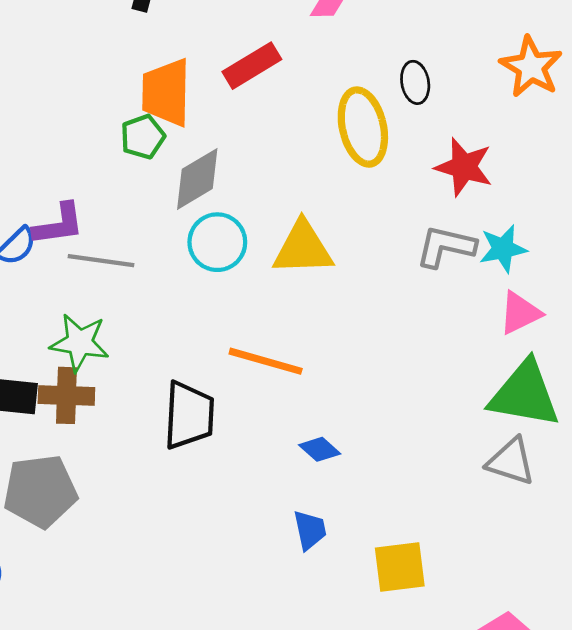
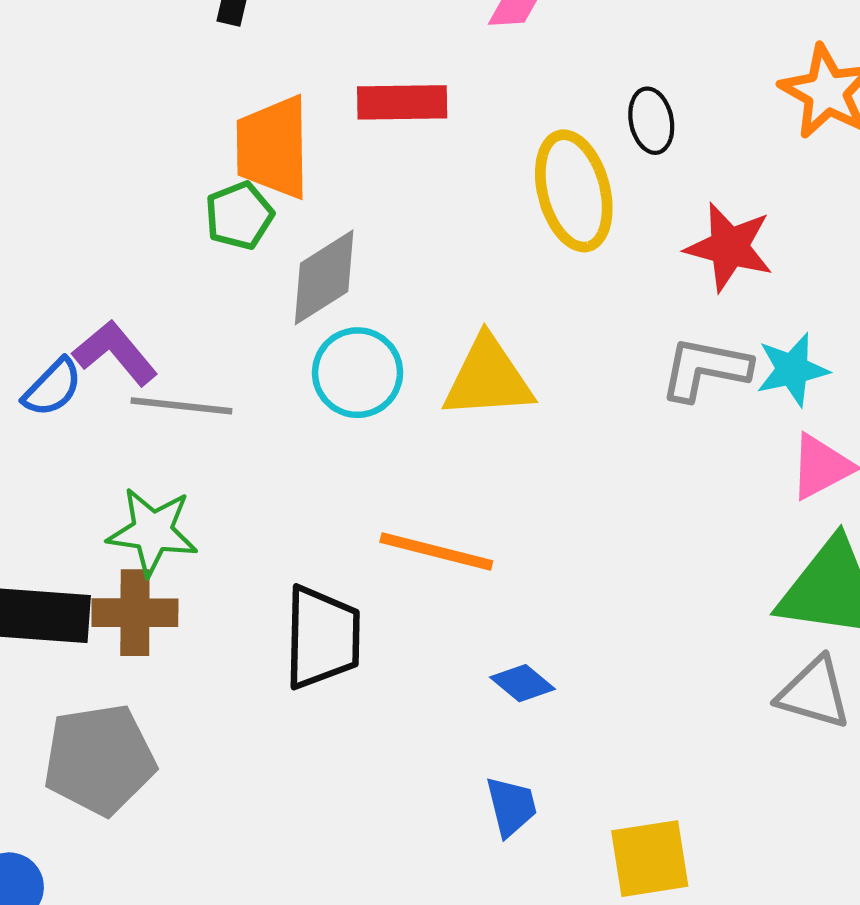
red rectangle: (252, 66) -> (402, 102), turned 32
purple L-shape: (58, 224) -> (115, 353), turned -120

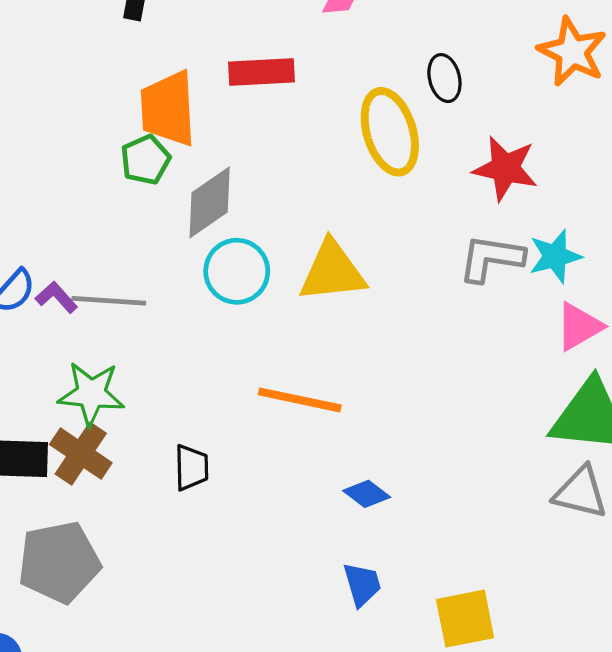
purple L-shape: (115, 353) -> (56, 297), moved, size x0.7
brown cross: (135, 613) -> (81, 454), turned 36
black trapezoid: (322, 637) -> (191, 468), moved, size x0.6

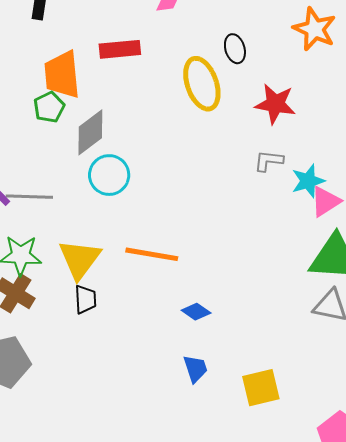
cyan star: (555, 256) -> (308, 181), moved
gray L-shape: (491, 258) -> (269, 161), size x0.7
yellow triangle: (332, 271) -> (80, 259), moved, turned -45

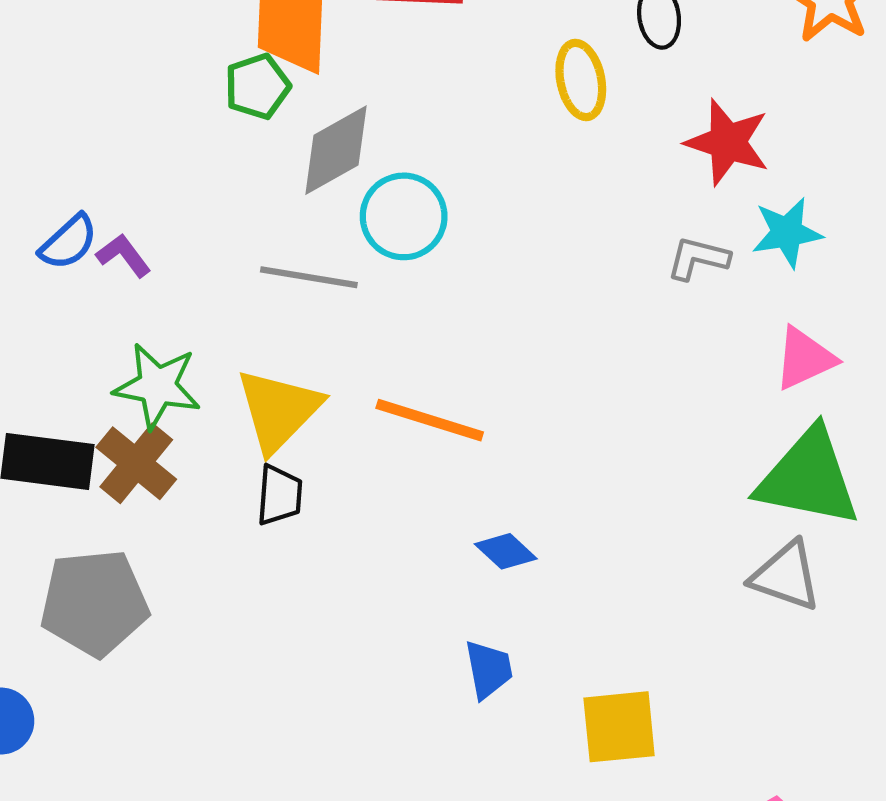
yellow ellipse: (202, 84) -> (581, 80), size x0.7
cyan circle: (109, 175) -> (404, 216), moved
cyan star: (308, 181) -> (787, 233), moved
gray line: (29, 197) -> (309, 277), moved

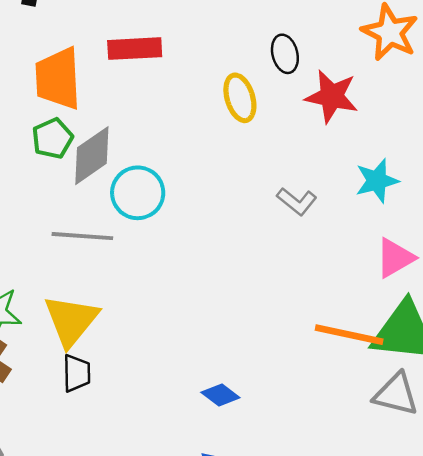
green pentagon: (257, 86) -> (52, 138), moved
red star: (728, 142) -> (332, 96), moved
gray L-shape: (698, 258) -> (297, 201), moved, turned -150
orange line: (430, 420) -> (349, 335), moved

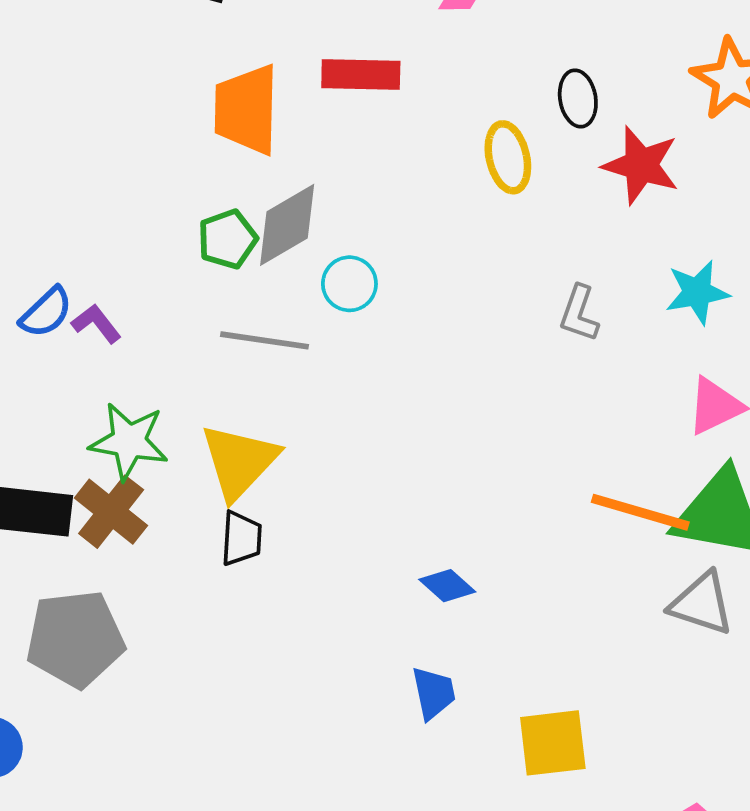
green pentagon: (52, 138) -> (227, 239), moved
cyan circle: (138, 193) -> (349, 284), size x0.7
gray L-shape: (297, 201) -> (579, 313), turned 66

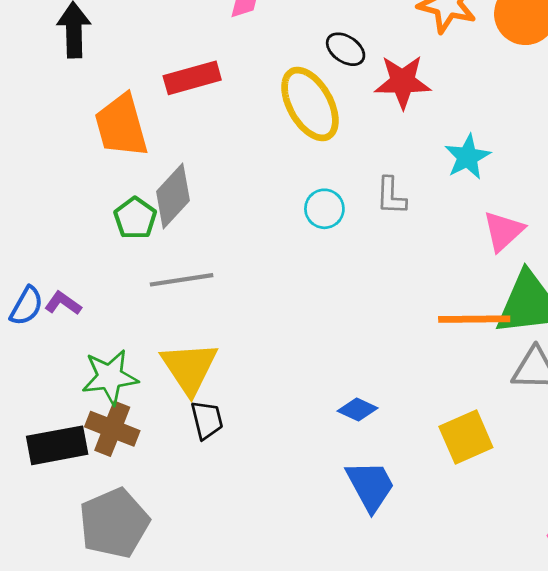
black ellipse: (578, 98) -> (346, 49), turned -30
yellow ellipse: (508, 157) -> (310, 104), size x1.5
cyan circle: (349, 284) -> (324, 209), moved
blue trapezoid: (434, 693) -> (370, 486), size x1.4
yellow square: (553, 743) -> (466, 437), moved

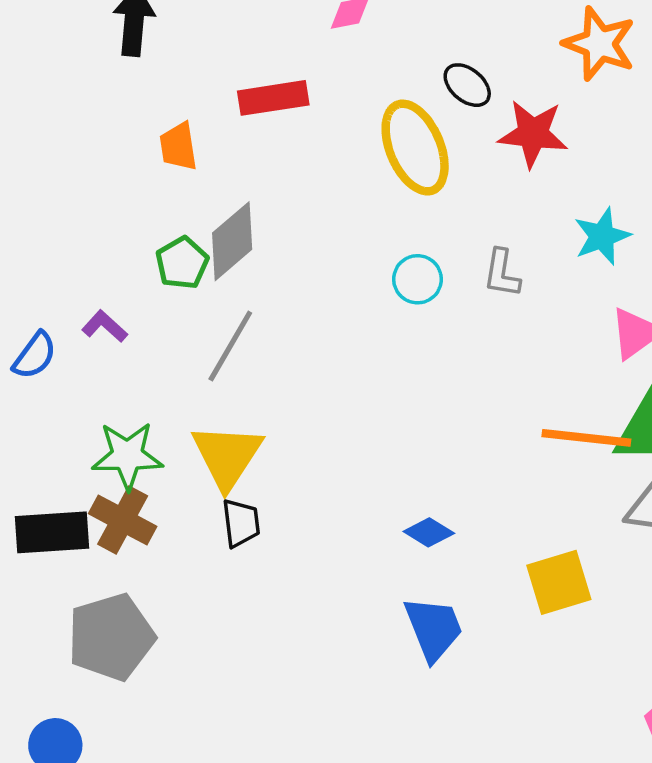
orange trapezoid: (121, 126) -> (178, 147), size x0.6
gray line: (182, 280) -> (230, 346), turned -58
purple L-shape: (63, 303) -> (105, 326), moved

